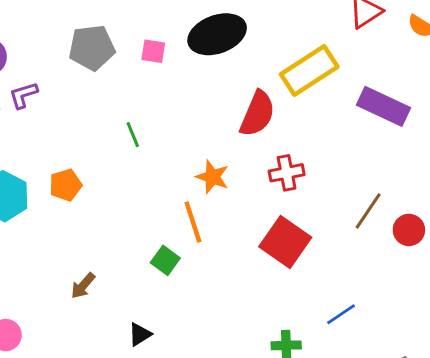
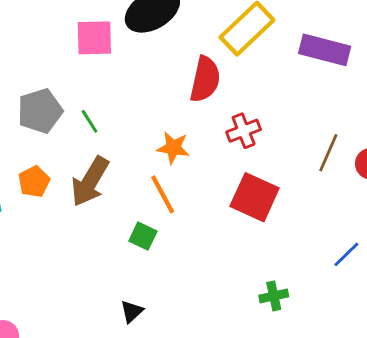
gray pentagon: (92, 48) -> (40, 111), moved
pink square: (153, 51) -> (94, 38), size x1.6
brown arrow: (83, 286) -> (90, 181), moved, size x1.8
blue line: (341, 314) -> (346, 254), moved

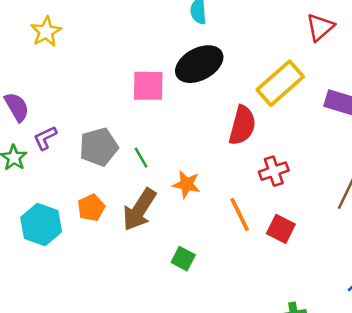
orange star: (173, 148) -> (187, 184), moved
orange line: (163, 194) -> (240, 214), moved
red square: (255, 197) -> (281, 229), size x0.7

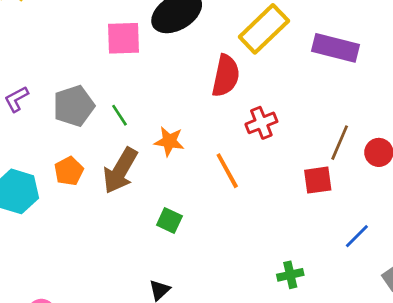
red square: (281, 229) -> (318, 180), moved, turned -32

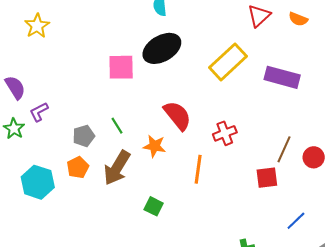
red semicircle: (226, 76) -> (177, 115), moved, turned -52
gray pentagon: (74, 106) -> (84, 136), moved, size x0.7
orange line: (227, 171) -> (198, 169), turned 36

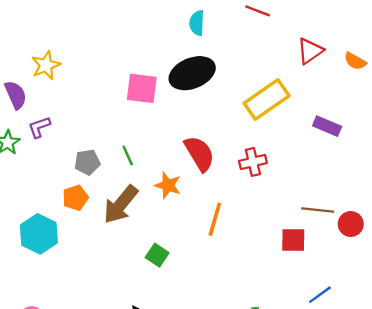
yellow star: (37, 26) -> (46, 65), moved
purple rectangle: (282, 77) -> (327, 126), size x0.7
red cross: (225, 133) -> (253, 162), moved
brown line: (284, 149) -> (318, 210), turned 64
cyan hexagon: (38, 182) -> (39, 234), moved

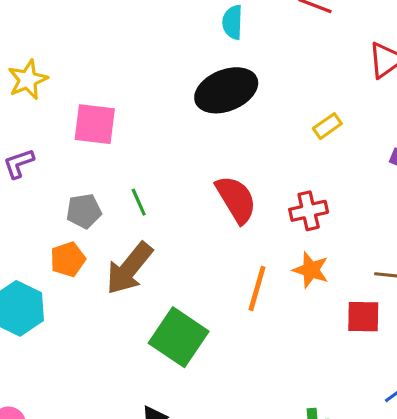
pink square: (142, 88) -> (95, 124), moved
yellow rectangle: (267, 100) -> (327, 126), size x0.5
orange star: (168, 185) -> (311, 270), moved
green square: (157, 255) -> (179, 337), size x1.8

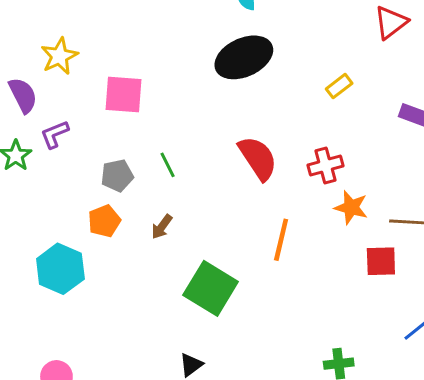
brown arrow: (129, 268) -> (162, 227), size x0.5
orange star: (311, 270) -> (351, 207), moved

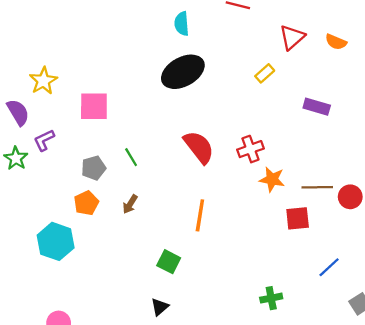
yellow rectangle: (339, 86) -> (265, 73), moved
orange line: (281, 240) -> (200, 215), moved
green square: (211, 288) -> (169, 262), moved, size x0.6

